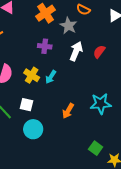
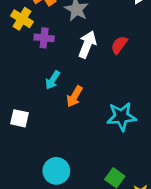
yellow cross: (32, 75) -> (22, 19), moved
orange arrow: (68, 111) -> (74, 96), moved
cyan circle: (33, 129) -> (56, 171), moved

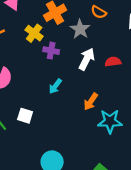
red semicircle: (119, 45) -> (113, 62), turned 42
orange arrow: (74, 96) -> (91, 102), moved

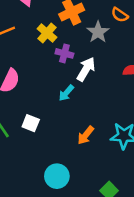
white arrow: (87, 59) -> (86, 69), moved
orange arrow: (91, 102) -> (86, 135), moved

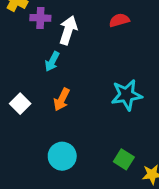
white square: (31, 123) -> (20, 104), turned 36
orange arrow: (86, 135) -> (62, 99), moved

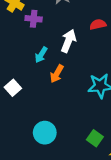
white arrow: (68, 30) -> (68, 41), moved
orange arrow: (62, 99) -> (57, 74), moved

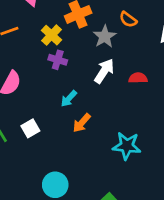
purple cross: (34, 19) -> (58, 60), moved
white arrow: (68, 41) -> (104, 71), moved

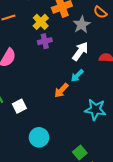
purple cross: (58, 60) -> (45, 41), turned -32
cyan arrow: (69, 99) -> (77, 76), moved
white square: (30, 128) -> (19, 106), moved

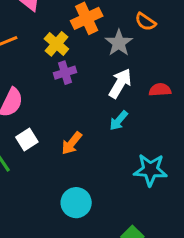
orange arrow: (61, 90) -> (72, 143), moved
white square: (19, 106) -> (27, 139), moved
cyan circle: (39, 137) -> (76, 203), moved

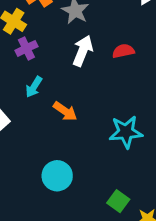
cyan arrow: (119, 121) -> (34, 87), moved
orange arrow: (72, 143) -> (65, 111), moved, turned -85

